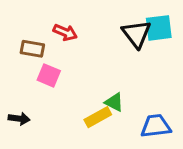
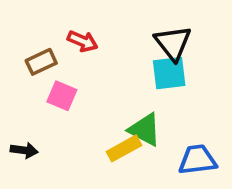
cyan square: (159, 28) -> (169, 73), moved
brown rectangle: (32, 49) -> (41, 62), turned -35
green triangle: (114, 102) -> (145, 130), size x1.4

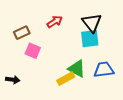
red arrow: (83, 41) -> (55, 22), moved, turned -56
blue trapezoid: (197, 160) -> (104, 70), moved

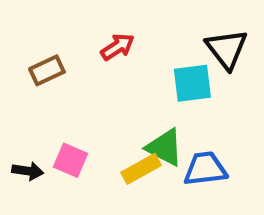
black triangle: (92, 23) -> (227, 49), moved
pink square: (33, 51) -> (70, 160), moved
blue trapezoid: (104, 70) -> (205, 169), moved

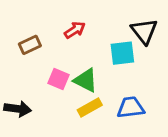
green triangle: (165, 147) -> (86, 80), moved
pink square: (70, 160) -> (58, 79), moved
black arrow: (28, 171) -> (18, 109), size x1.4

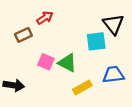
red arrow: (75, 30) -> (45, 18), moved
yellow rectangle: (90, 108) -> (82, 87), moved
blue trapezoid: (131, 108) -> (113, 75), moved

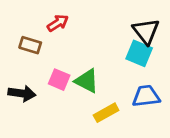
brown rectangle: (23, 35) -> (30, 45), turned 42
cyan square: (96, 41) -> (139, 53), moved, turned 30
black arrow: (14, 85) -> (22, 93), moved

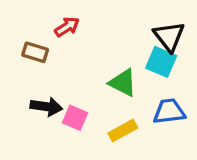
pink square: (59, 80) -> (75, 118), moved
green triangle: (87, 81) -> (123, 83), moved
black arrow: (22, 93) -> (46, 107), moved

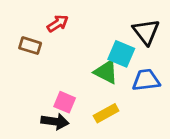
cyan square: (161, 62) -> (121, 54), moved
black arrow: (46, 107) -> (55, 122), moved
blue trapezoid: (169, 111) -> (146, 80), moved

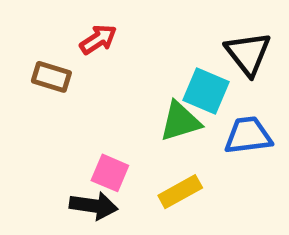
green triangle: (106, 72) -> (180, 121), turned -44

